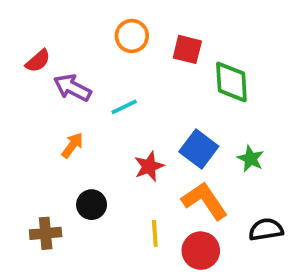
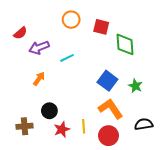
purple arrow: (72, 88) -> (39, 48), turned -48
red star: (149, 166) -> (62, 129), moved

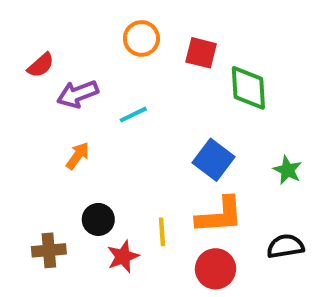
green star: (135, 86) -> (287, 170), moved
orange L-shape: (111, 109) -> (220, 215), turned 120
yellow line: (84, 126) -> (162, 232), moved

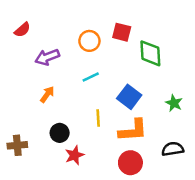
orange circle: (141, 38) -> (89, 41), moved
red semicircle: (41, 65) -> (22, 30), moved
cyan line: (133, 115) -> (91, 77), moved
yellow line: (162, 232) -> (98, 118), moved
brown cross: (49, 250) -> (17, 145), moved

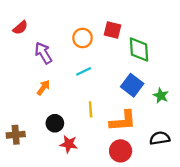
purple arrow: (47, 57) -> (43, 53), turned 80
blue square: (129, 97) -> (132, 85), moved
red star: (75, 155) -> (69, 144), turned 30

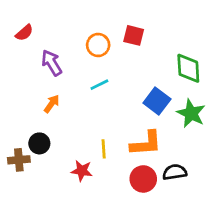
green diamond: (139, 50) -> (188, 68), moved
green star: (161, 96) -> (191, 113), size x1.5
yellow line: (91, 109) -> (104, 149), moved
black circle: (55, 123) -> (39, 143), moved
black semicircle: (160, 138) -> (175, 172), moved

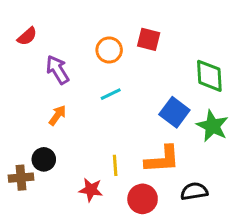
red circle: (143, 179) -> (143, 199), moved

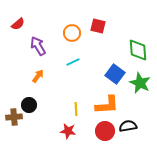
red star: (91, 190) -> (68, 131), moved
red circle: (143, 199) -> (105, 131), moved

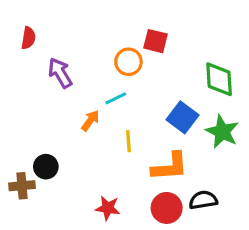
red semicircle: (18, 24) -> (28, 38), turned -40
orange circle: (72, 33) -> (128, 62), moved
orange arrow: (38, 76) -> (90, 121), moved
yellow line: (76, 109) -> (128, 141), moved

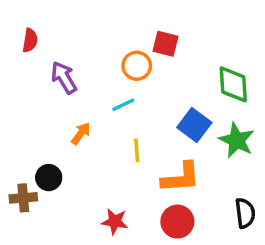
orange arrow: (90, 121) -> (81, 134), moved
black semicircle: (203, 200) -> (245, 213), moved, turned 92

